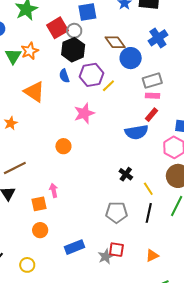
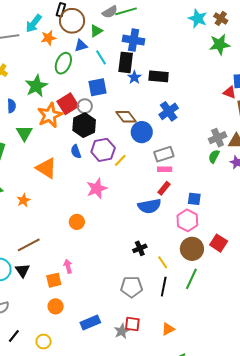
orange star: (30, 51) -> (50, 115), moved, size x1.4
black cross: (126, 174) -> (140, 248), turned 32

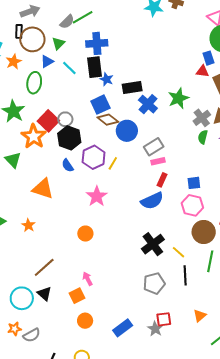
green star: (220, 44) -> (178, 98), moved
black rectangle: (159, 76) -> (132, 87), moved
blue square: (97, 87) -> (100, 105), moved
black cross: (140, 248) -> (153, 244), size x1.6

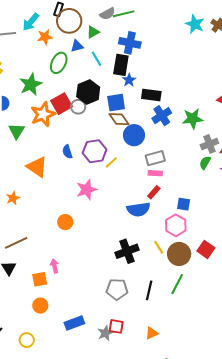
black hexagon: (69, 138) -> (88, 92), moved
yellow line: (178, 252) -> (159, 247), moved

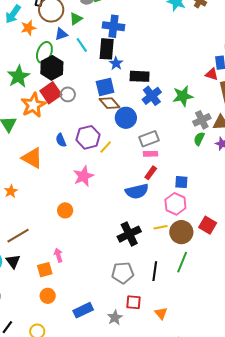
black hexagon: (88, 92) -> (52, 68), moved
yellow line: (159, 247) -> (161, 227), turned -64
red square: (116, 326) -> (133, 302), moved
orange triangle: (152, 333) -> (161, 313), turned -40

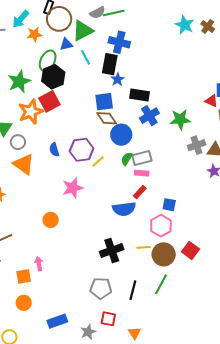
green triangle: (76, 19) -> (83, 31), size x1.6
gray circle: (68, 94) -> (18, 142), moved
green semicircle: (199, 139) -> (127, 159), moved

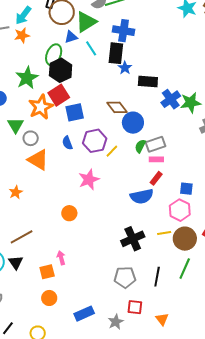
orange star: (34, 34) -> (22, 35), moved
blue square: (104, 102) -> (75, 112), moved
blue cross: (149, 116) -> (171, 99), moved

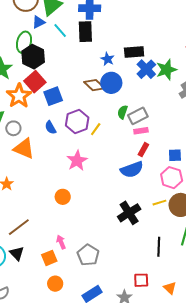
blue star: (125, 68) -> (107, 59), moved
black rectangle: (148, 82) -> (134, 52), moved
blue circle: (133, 123) -> (111, 83), moved
green semicircle: (140, 146) -> (123, 112), moved
gray pentagon: (125, 277) -> (88, 255), moved, turned -30

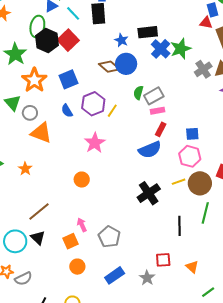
red square: (35, 82) -> (68, 40), moved

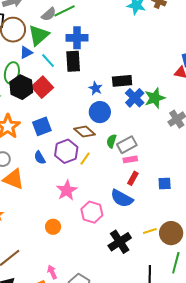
brown diamond: (109, 67) -> (85, 132), moved
blue semicircle: (150, 150) -> (122, 198), turned 50
pink hexagon: (190, 156) -> (92, 212), moved

